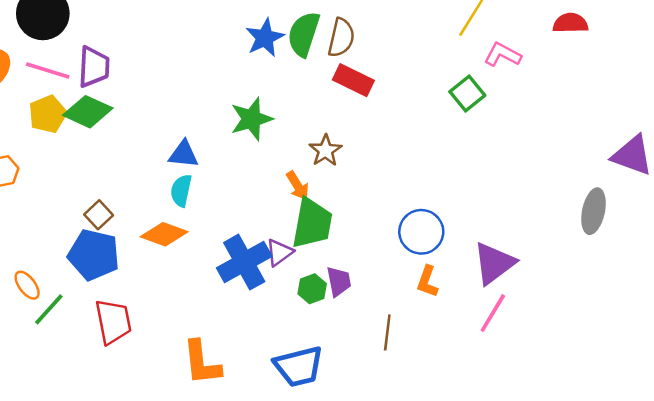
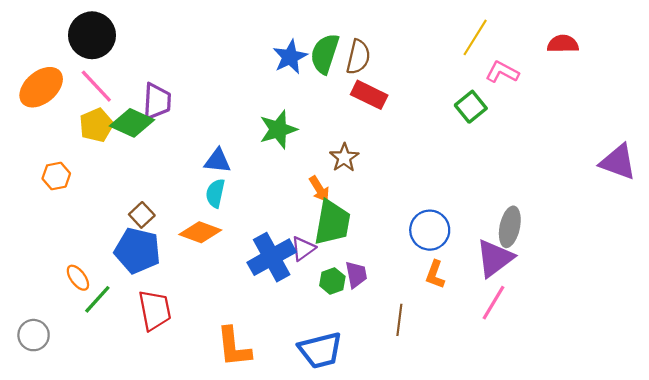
purple trapezoid: (94, 67) -> (157, 101), moved
pink line: (48, 70) -> (96, 86), turned 30
gray ellipse: (593, 211) -> (510, 227), moved

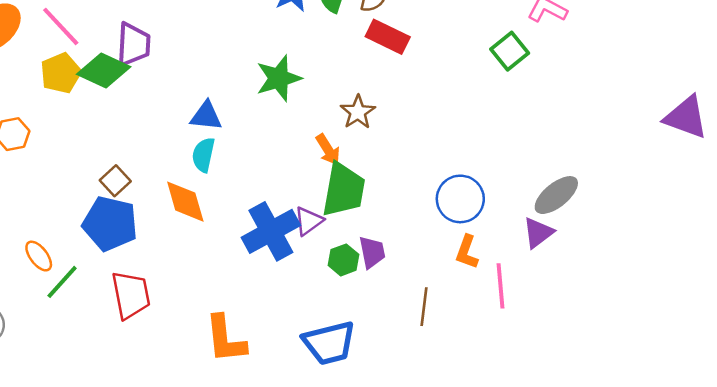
gray ellipse: (510, 227) -> (556, 195), turned 39
orange diamond: (200, 232) -> (185, 202), turned 54
purple triangle: (495, 258) -> (538, 233), size x0.7
pink line: (494, 303) -> (501, 286), moved, turned -36

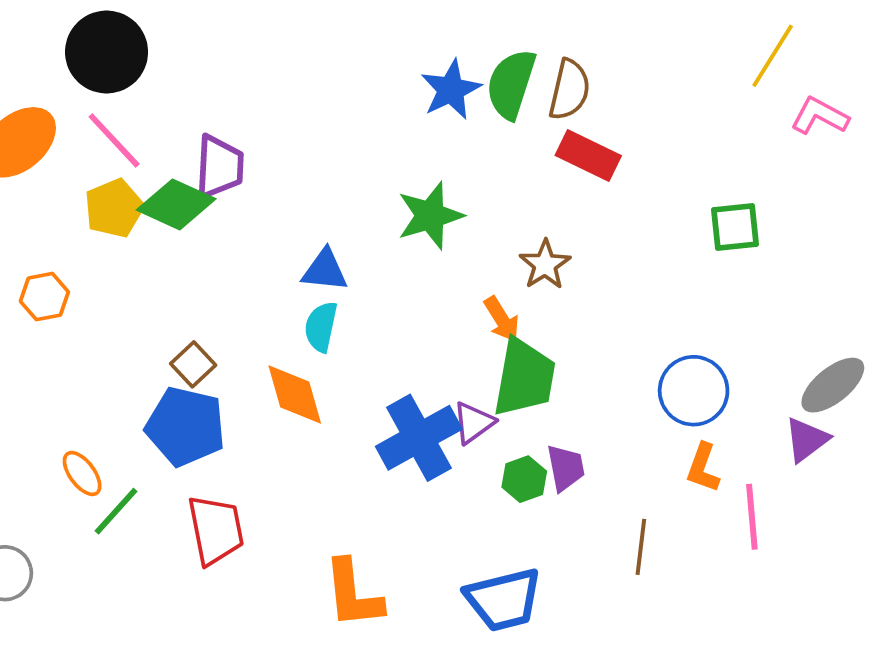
green square: (510, 51) -> (735, 227), moved, turned 33

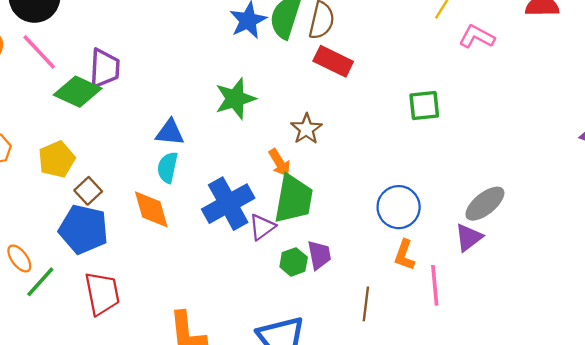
yellow pentagon: (114, 208) -> (57, 159), moved
blue cross: (419, 438) -> (228, 204), moved

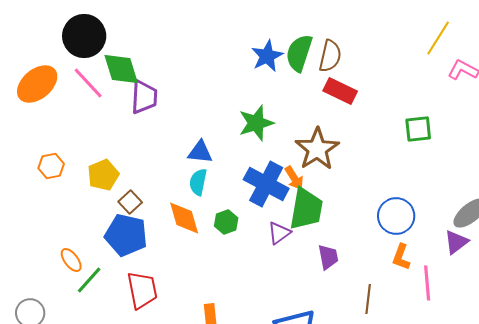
green diamond: (78, 92) -> (121, 69), moved, turned 48
brown star: (306, 129) -> (317, 149), size x1.6
blue cross: (228, 204) -> (266, 184), moved, turned -33
green hexagon: (294, 262) -> (226, 222), moved

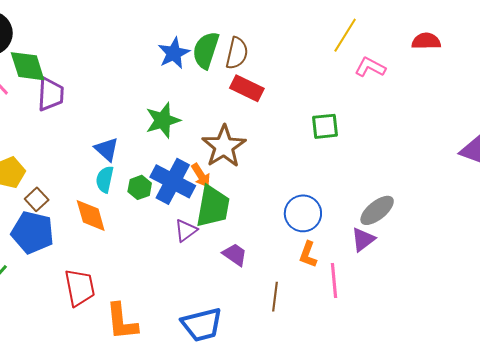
blue triangle: (200, 152) -> (107, 149), turned 36
green hexagon: (226, 222) -> (140, 187), moved
purple trapezoid: (328, 257) -> (235, 254), turned -44
red trapezoid: (142, 290) -> (80, 288), moved

